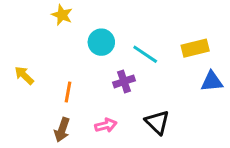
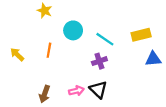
purple cross: (124, 81) -> (99, 61), moved
orange line: (68, 92) -> (49, 50), moved
black triangle: (157, 122) -> (98, 90), moved

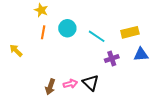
orange line: (49, 50) -> (43, 32), moved
purple cross: (99, 61) -> (112, 59), moved
brown arrow: (45, 94) -> (50, 87), moved

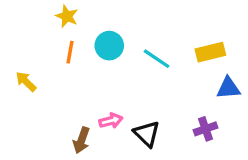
purple cross: (112, 59) -> (206, 129), moved
pink arrow: (70, 84) -> (111, 121), moved

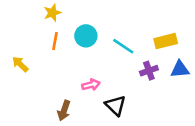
yellow star: (67, 16) -> (52, 13), turned 30
pink arrow: (111, 121) -> (91, 85), moved
purple cross: (206, 129) -> (149, 71), moved

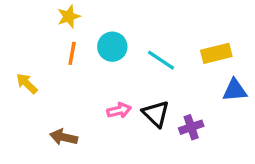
purple cross: (149, 71) -> (191, 127), moved
black triangle: (115, 105) -> (156, 114), moved
brown arrow: (64, 111) -> (64, 137), moved, turned 84

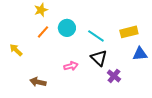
orange line: (72, 53) -> (43, 32), turned 32
black triangle: (156, 114) -> (99, 58), moved
purple cross: (191, 127) -> (114, 76), turned -32

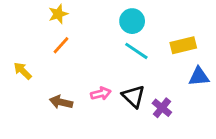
cyan circle: (67, 28) -> (132, 21), moved
black triangle: (99, 58) -> (134, 96), moved
brown arrow: (38, 82) -> (61, 102), moved

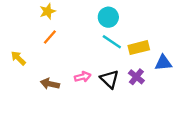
yellow rectangle: (183, 45) -> (139, 48), moved
purple cross: (162, 108) -> (136, 77), moved

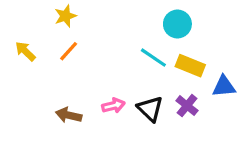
cyan circle: (108, 17) -> (177, 24), moved
yellow rectangle: (139, 48) -> (190, 66), turned 36
yellow arrow: (18, 58) -> (25, 51), moved

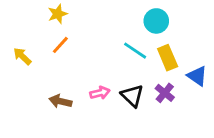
yellow arrow: (25, 51) -> (22, 56), moved
yellow rectangle: (190, 66) -> (168, 58), turned 45
blue triangle: (224, 86) -> (197, 76), turned 40

